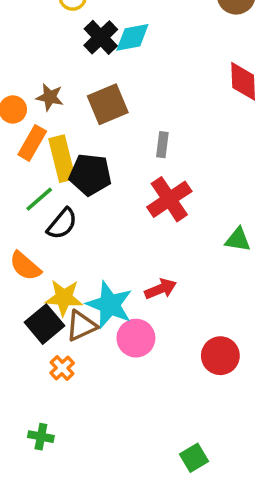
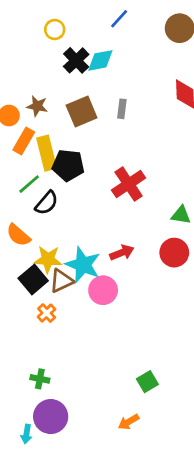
gray rectangle: (162, 145) -> (122, 109), moved
red circle: (220, 356) -> (174, 253), moved
green cross: (41, 437) -> (40, 379), moved

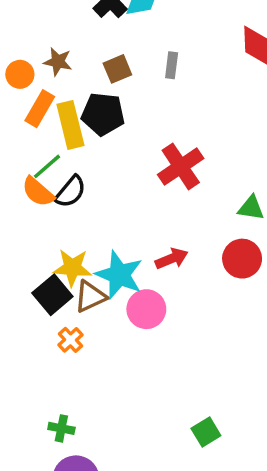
brown square: (82, 111) -> (117, 69), size x0.7
black pentagon: (68, 165) -> (103, 114), moved
orange semicircle: (18, 235) -> (38, 192), moved

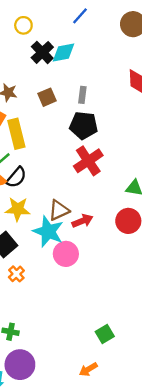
black pentagon: (103, 114) -> (84, 125), moved
yellow star: (72, 268) -> (18, 209), moved
brown triangle: (90, 297) -> (59, 210), moved

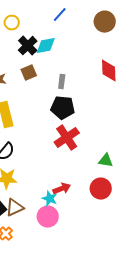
brown square: (47, 97) -> (29, 73), moved
brown triangle: (59, 210) -> (15, 208), moved
cyan star: (48, 232) -> (50, 199), moved, size x0.6

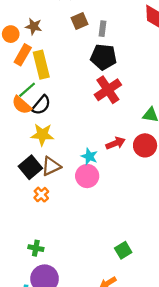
brown square: (29, 73) -> (80, 21), moved
red arrow: (62, 189) -> (116, 143), moved

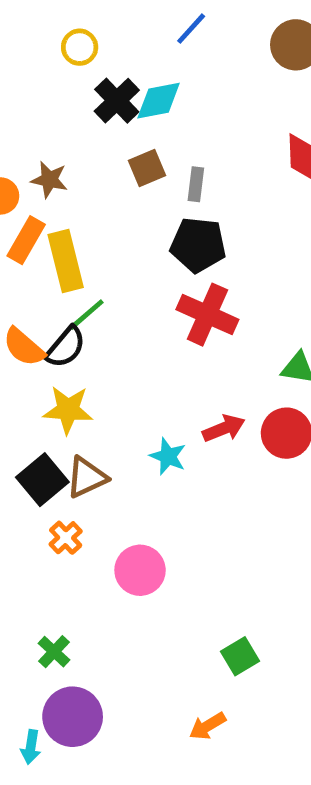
green line: (27, 90) -> (87, 315), moved
red cross: (108, 90) -> (207, 315), turned -32
pink circle: (87, 176) -> (140, 570), moved
green cross: (36, 248) -> (54, 652), turned 32

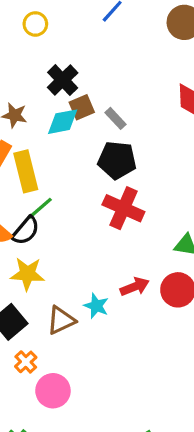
black cross: (117, 101) -> (63, 80), moved
cyan diamond: (159, 101) -> (63, 122), moved
gray rectangle: (196, 184) -> (115, 118), turned -50
brown triangle: (87, 477) -> (61, 320), moved
pink circle: (140, 570) -> (53, 391), moved

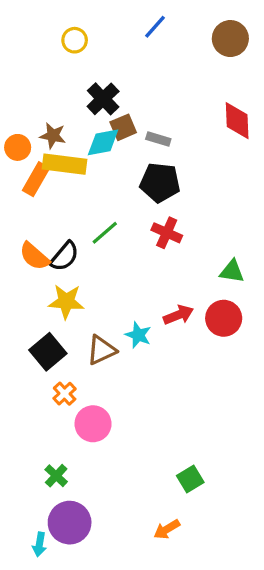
gray rectangle: (115, 118) -> (158, 139), turned -30
yellow rectangle: (26, 171) -> (65, 164), moved, turned -69
green line: (40, 208) -> (105, 233), moved
red cross: (123, 208) -> (167, 233), size x0.7

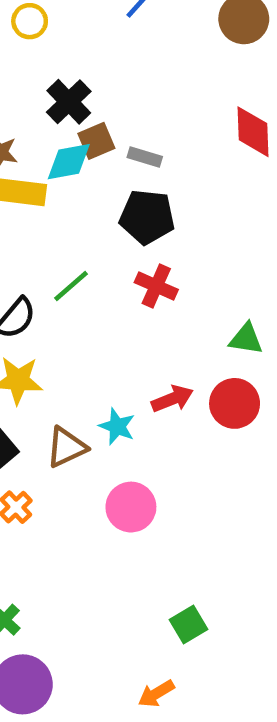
pink circle: (93, 424) -> (131, 507), moved

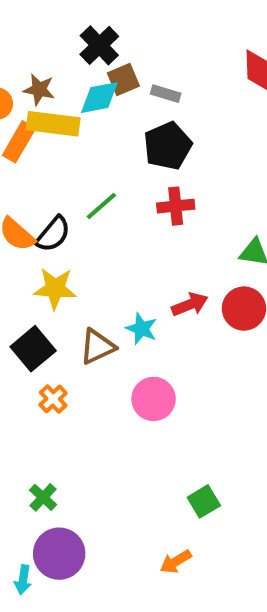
black pentagon: (147, 217) -> (168, 146), turned -30
red cross: (156, 286) -> (176, 206), turned -30

